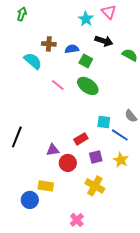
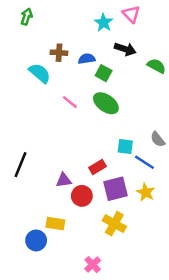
purple square: (96, 157) -> (116, 189), size x1.5

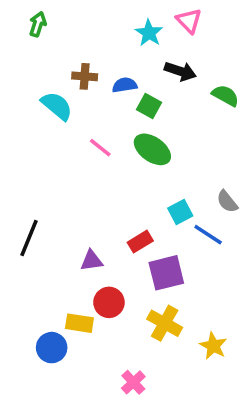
cyan square: (125, 147) -> (180, 212), turned -35
yellow star: (146, 192) -> (213, 346), moved
red circle: (82, 196) -> (109, 302), moved

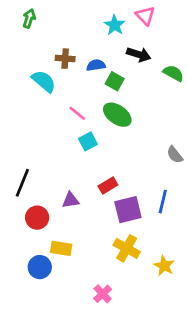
cyan square: (180, 212) -> (88, 141), moved
blue line: (208, 235) -> (163, 202), moved, turned 70
red circle: (109, 302) -> (37, 218), moved

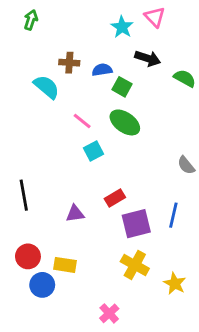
black line: (22, 183) -> (24, 195), turned -32
red circle: (37, 218) -> (28, 256), moved

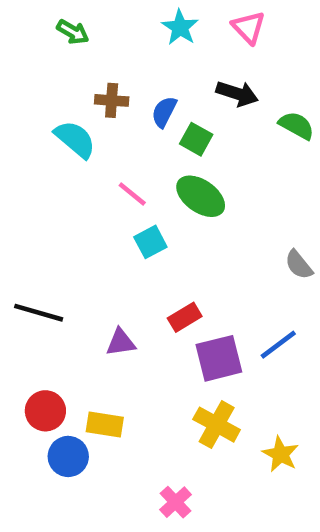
green arrow: (31, 20) -> (73, 32), moved, turned 102
cyan star: (122, 27) -> (180, 27), moved
blue semicircle: (102, 70) -> (164, 112), turned -54
black line: (24, 195) -> (39, 313), turned -64
blue line: (173, 215) -> (278, 345), turned 40

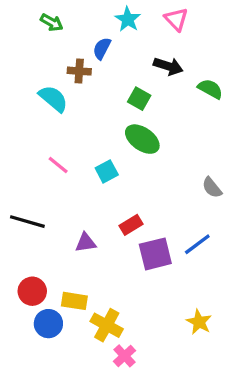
blue semicircle: (164, 112) -> (102, 48), moved
pink line: (132, 194) -> (58, 165), moved
yellow cross: (217, 425) -> (107, 325), moved

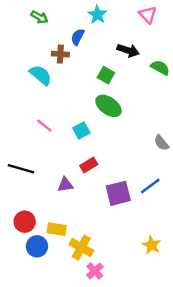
pink triangle: (176, 19) -> (148, 15), moved
red rectangle: (131, 225) -> (89, 165), moved

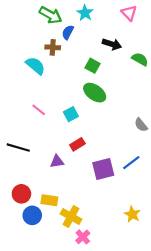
green arrow: (39, 17) -> (51, 15), moved, size x1.5

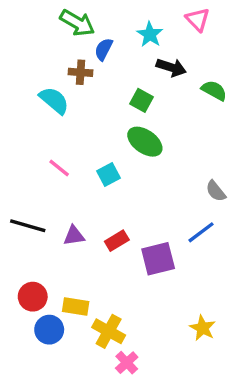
cyan star: (85, 13) -> (150, 34), moved
red rectangle: (77, 144) -> (117, 241), moved
purple triangle: (57, 162) -> (74, 236), moved
blue line: (131, 163) -> (201, 232), moved

